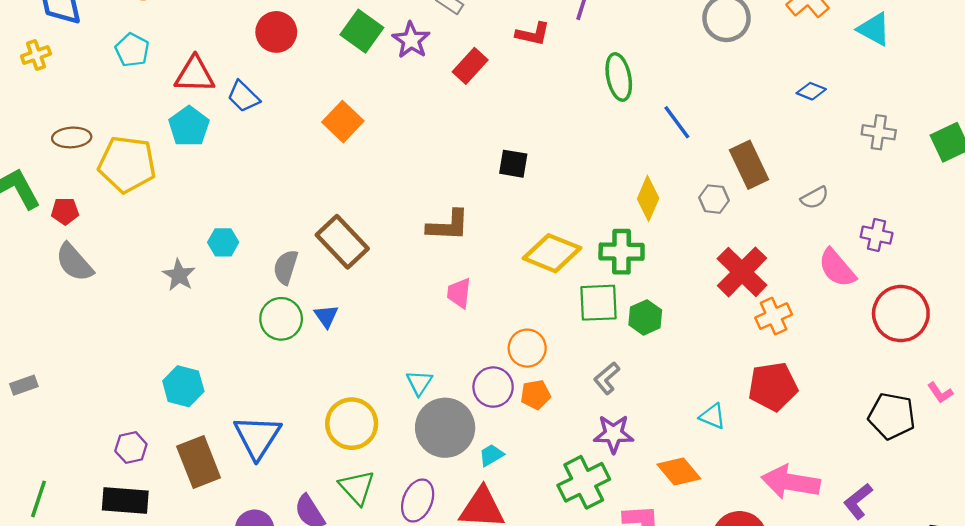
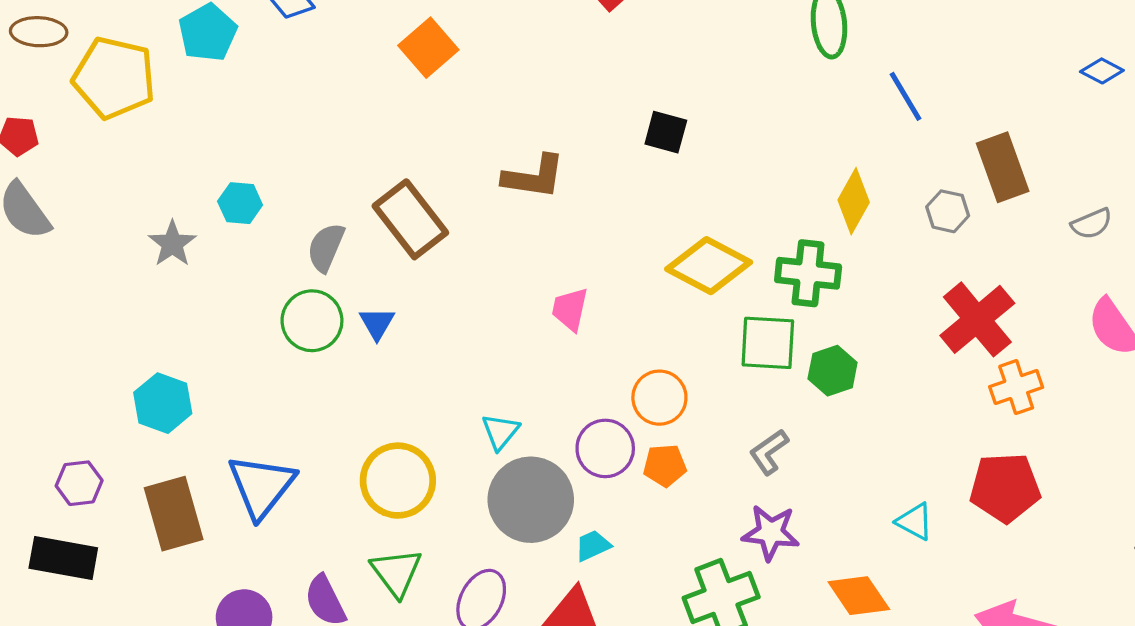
brown L-shape: (448, 226) -> (534, 177), moved

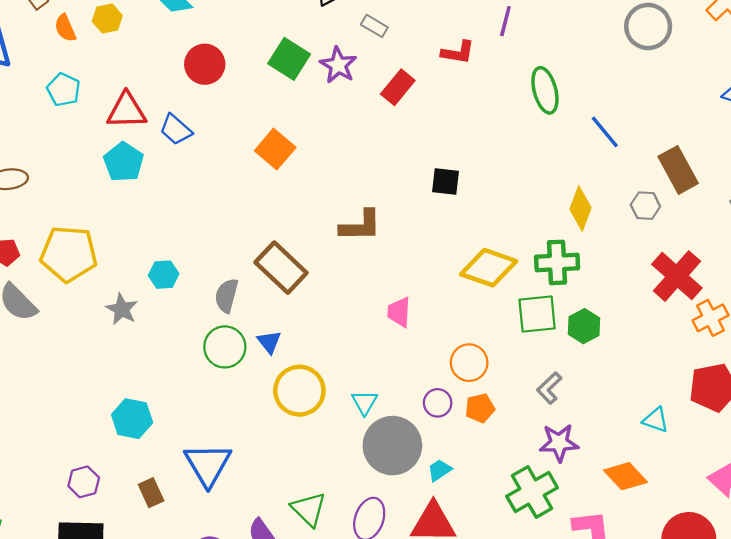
yellow pentagon: (114, 78) -> (69, 254), moved
purple circle: (605, 448) -> (438, 403), size x0.7
yellow circle: (398, 481) -> (299, 391), moved
brown rectangle: (174, 514) -> (151, 493), size x0.6

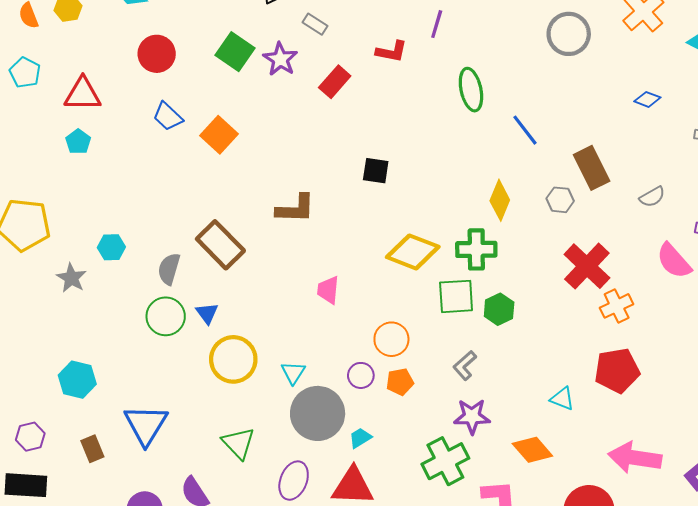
blue trapezoid: (176, 130) -> (168, 116), moved
cyan pentagon: (124, 162) -> (78, 142), size x0.7
green triangle: (309, 509) -> (238, 443), moved

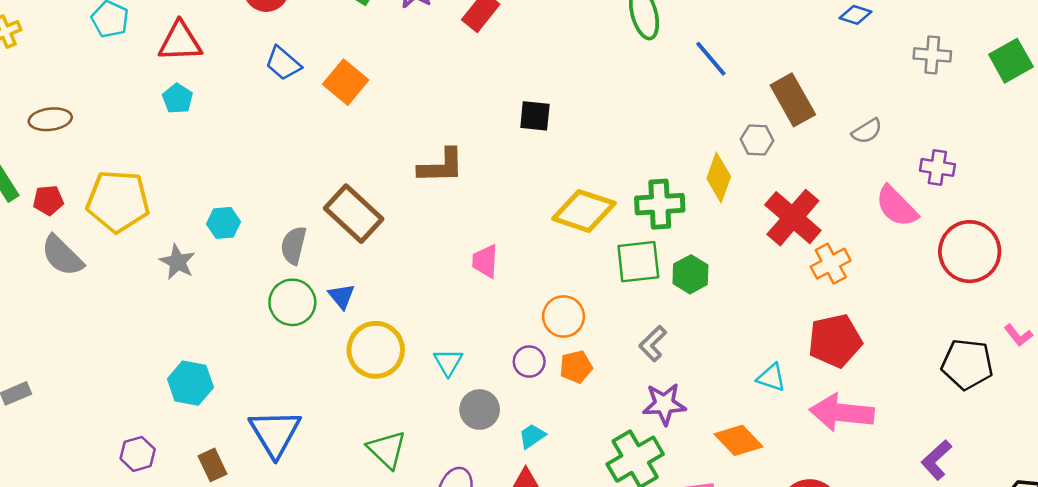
yellow diamond: (500, 200) -> (719, 177), moved
gray circle: (318, 413) -> (480, 409), size x0.6
pink arrow: (635, 458) -> (842, 413), moved

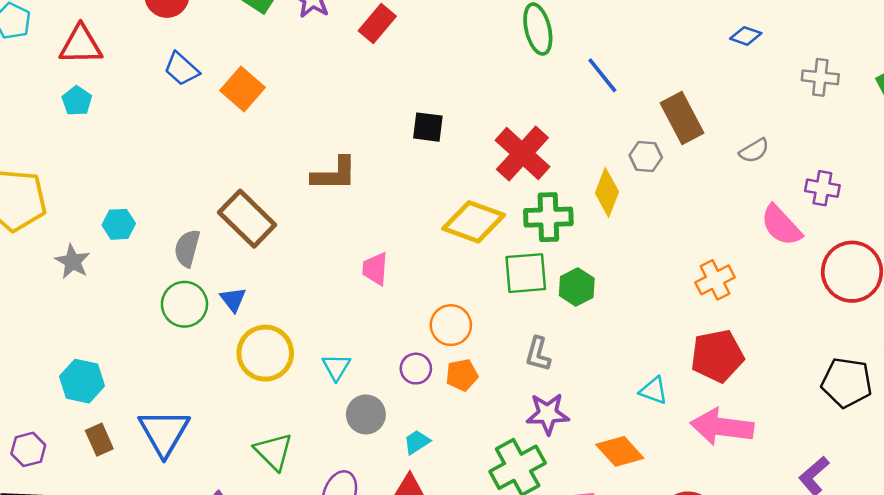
red cross: (793, 218) -> (522, 154), moved
gray L-shape: (653, 344) -> (538, 354), turned -32
brown rectangle: (212, 465) -> (99, 440), moved

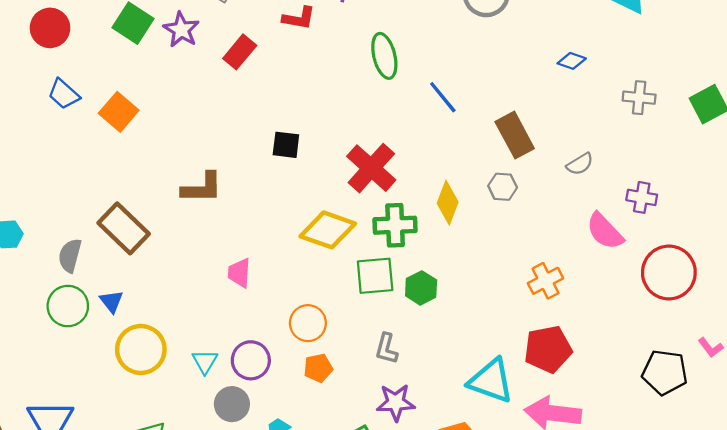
gray hexagon: (646, 156) -> (503, 187), moved
purple circle: (416, 369) -> (251, 360), moved, size x1.4
cyan triangle: (654, 391) -> (491, 381), size x1.8

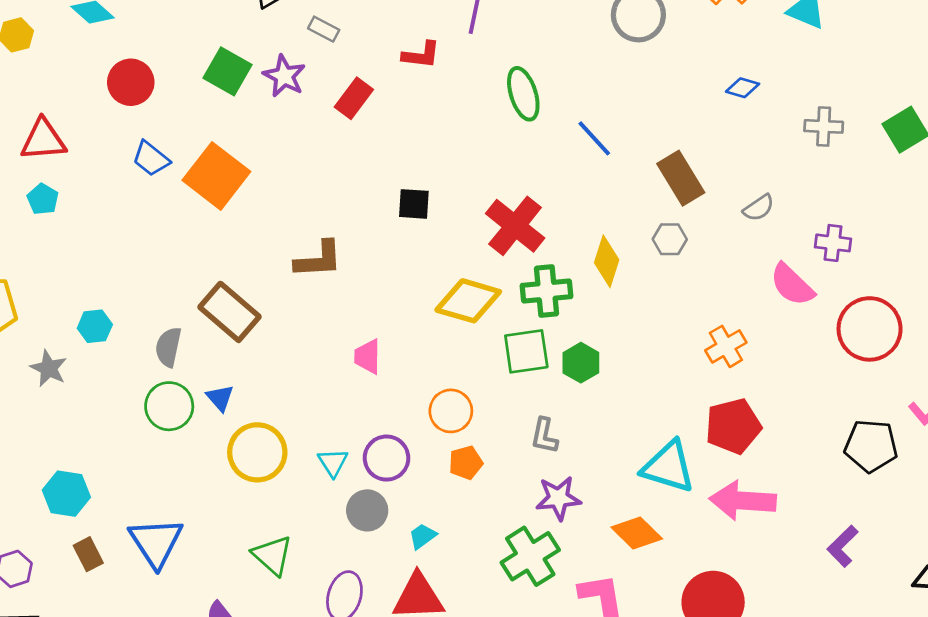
orange square: (119, 112) -> (216, 176), size x1.4

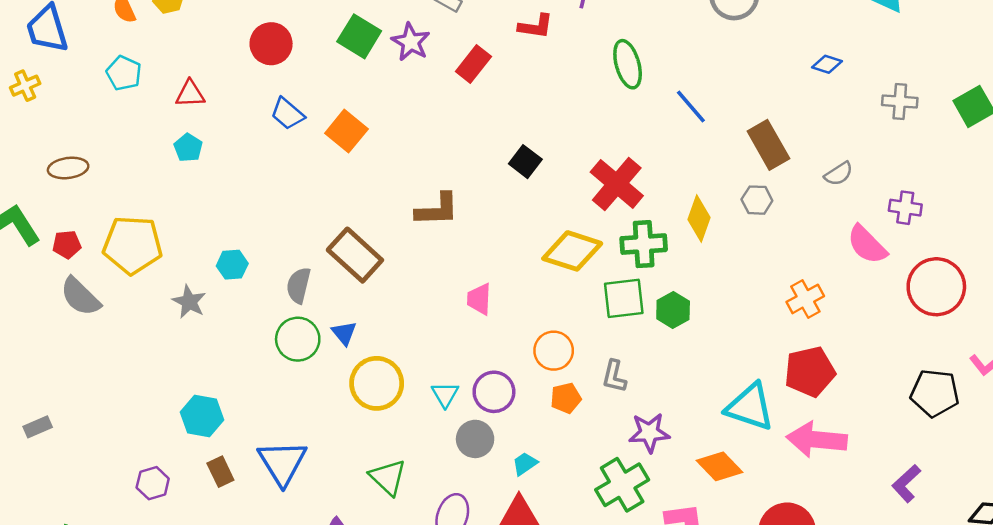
red triangle: (43, 140) -> (190, 94), size x0.7
orange square: (216, 176) -> (346, 131), size x0.7
black square: (414, 204) -> (525, 162), turned 32
gray L-shape: (544, 436) -> (614, 376), moved

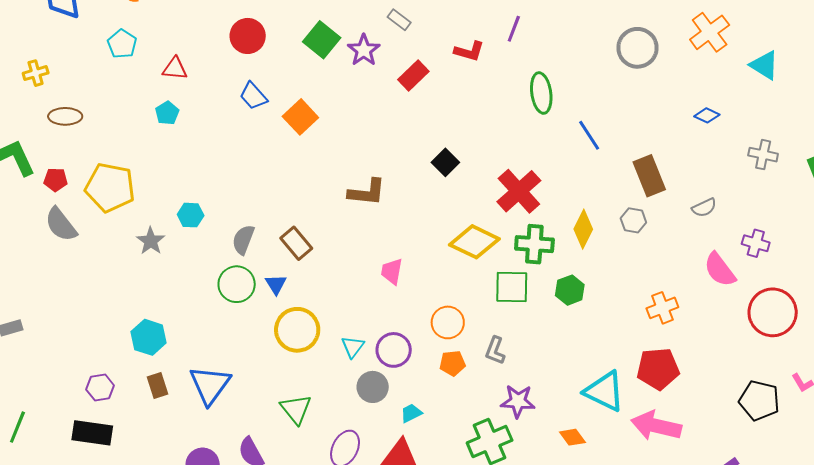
yellow cross: (25, 86) -> (36, 73), moved
brown rectangle: (355, 255) -> (296, 243), moved, size x0.7
green hexagon: (673, 310) -> (570, 290), moved
orange diamond: (719, 466) -> (572, 437), size x0.7

